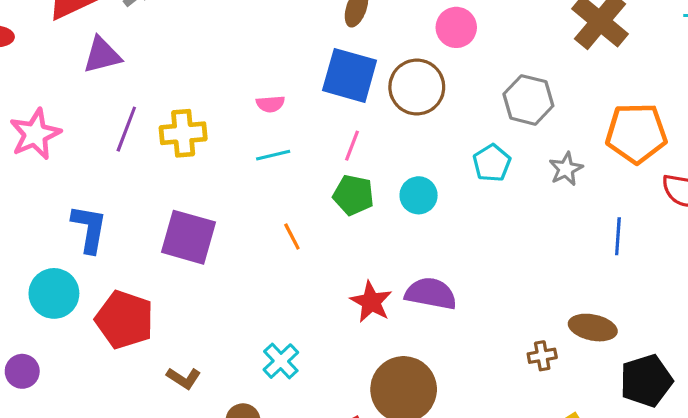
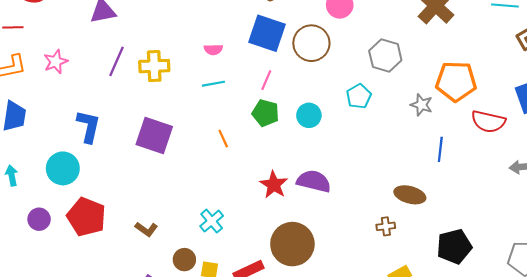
pink star: (35, 134) -> (56, 62), size x0.7
gray star: (566, 169) -> (422, 105), moved, turned -30
red pentagon: (124, 320) -> (86, 217), moved
brown ellipse: (593, 328) -> (410, 195), moved

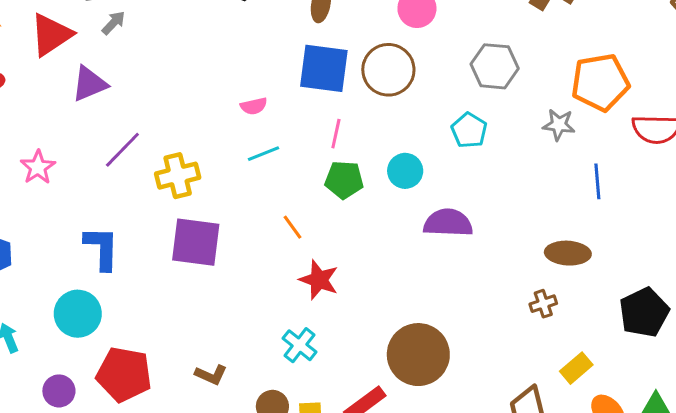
purple line: (117, 61) -> (122, 150), turned 32
yellow cross: (154, 66) -> (178, 176), moved
purple semicircle: (314, 181) -> (448, 223), moved
red star: (274, 185) -> (319, 280), moved

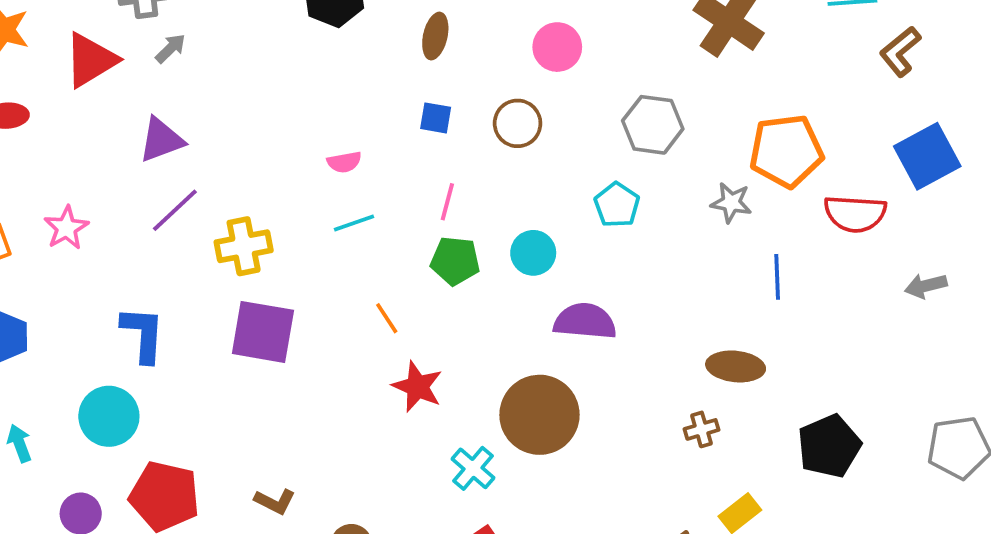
blue square: (324, 68) -> (436, 118), size x0.5
brown circle: (388, 70) -> (518, 123), size x0.7
purple triangle: (89, 84) -> (161, 140), moved
cyan cross: (300, 345) -> (473, 468), moved
brown circle: (418, 355) -> (539, 415), moved

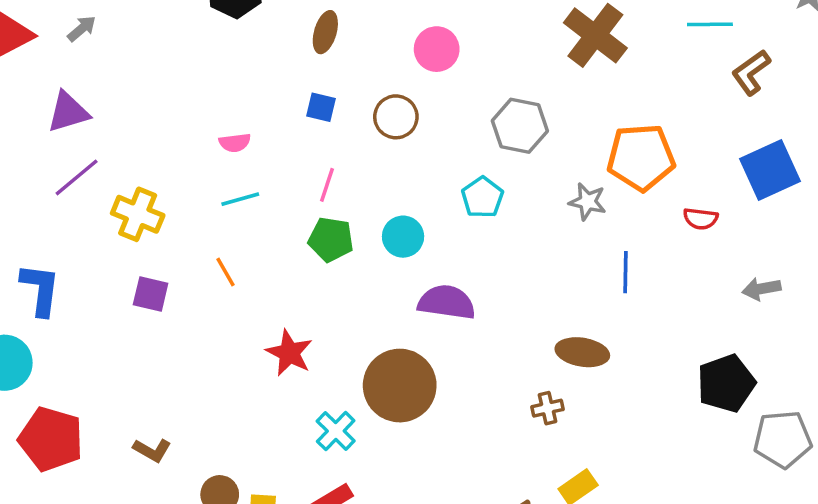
red semicircle: (855, 214) -> (701, 219), size x0.6
yellow cross: (244, 246) -> (138, 214), turned 30
orange line: (387, 318) -> (226, 272), moved
purple square: (263, 332) -> (151, 294), size x0.6
black pentagon: (829, 446) -> (726, 383), moved

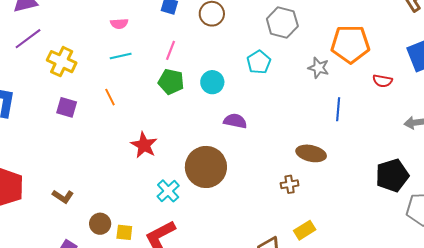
purple semicircle: (447, 302) -> (235, 121), size x0.7

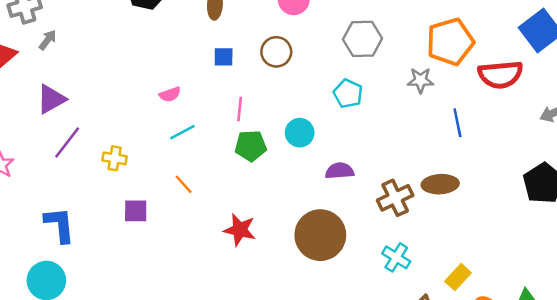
yellow cross: (62, 62) -> (115, 158), size x0.7
red semicircle: (382, 81) -> (500, 75), size x1.8
brown cross: (290, 184) -> (395, 198), moved, size x1.6
cyan cross: (168, 191) -> (396, 257), moved

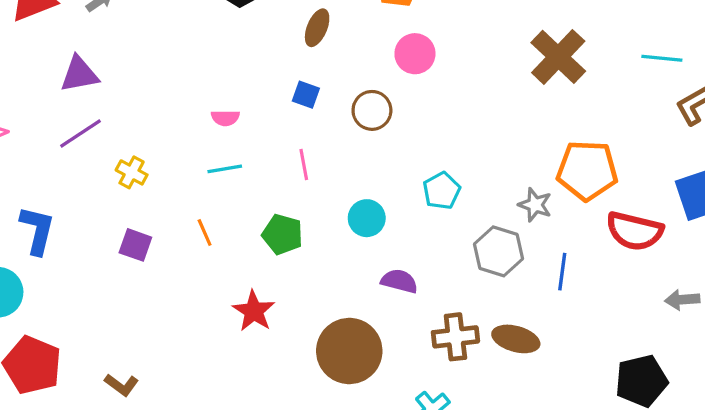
gray hexagon: (363, 39) -> (499, 251), moved
pink line: (240, 109) -> (304, 164), turned -35
green pentagon: (251, 146) -> (283, 234), moved

